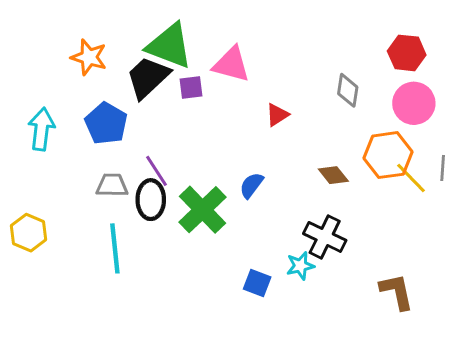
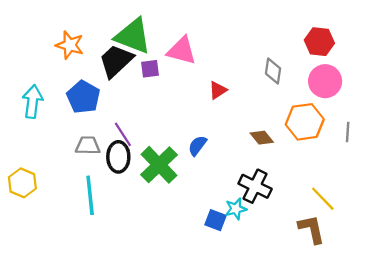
yellow line: (411, 178) -> (323, 199), moved
blue square: (257, 283) -> (215, 220), moved

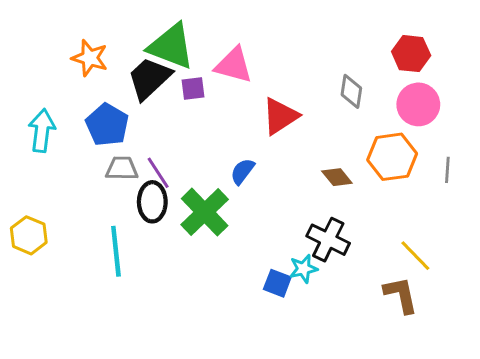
red triangle: (218, 90) -> (280, 116), size x1.6
gray trapezoid: (88, 146) -> (122, 168), moved
blue semicircle: (197, 146) -> (242, 171), moved

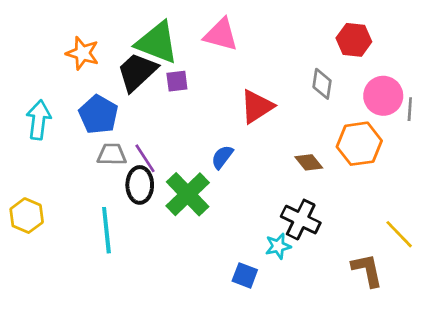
red hexagon: (411, 54) -> (354, 40), moved
pink triangle: (234, 65) -> (221, 35), moved
gray line: (447, 170) -> (410, 109), moved
yellow line: (415, 256) -> (399, 234), moved
blue square: (277, 283) -> (245, 275), moved

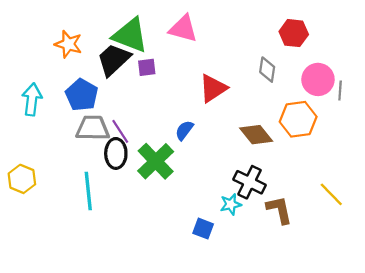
gray trapezoid: (112, 154) -> (93, 128), size x1.4
brown diamond: (309, 162) -> (256, 135), size x1.4
brown L-shape: (367, 270) -> (279, 210), moved

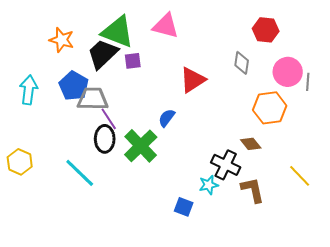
gray trapezoid: (93, 128) -> (93, 99), moved
brown diamond: (256, 135) -> (251, 144), moved, size x0.7
cyan line: (88, 191) -> (80, 173), turned -40

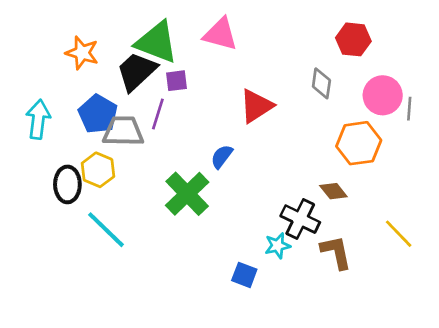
purple line: (109, 119) -> (158, 114), moved, turned 50
black ellipse: (105, 139) -> (67, 184), moved
yellow hexagon: (20, 162) -> (98, 170), moved

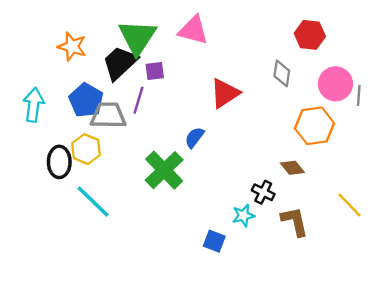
green triangle: (157, 42) -> (137, 37), turned 42
black cross: (300, 219) -> (263, 192), size x0.7

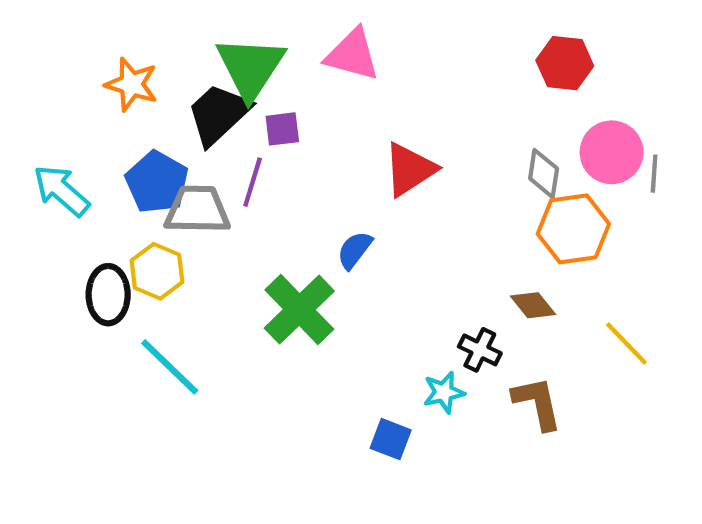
gray diamond: (282, 73) -> (544, 174), moved
cyan arrow: (34, 105) -> (61, 191), turned -56
yellow line: (349, 205) -> (626, 344), moved

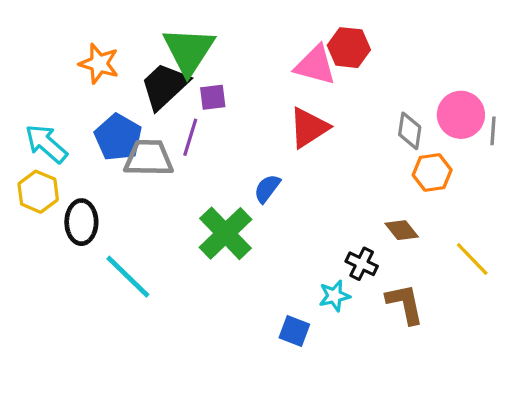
pink triangle: (352, 55) -> (315, 65), moved
red hexagon: (565, 63) -> (349, 48), moved
orange hexagon: (573, 229) -> (432, 172), size x0.7
yellow hexagon: (157, 271) -> (38, 192), moved

